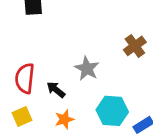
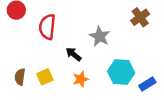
red semicircle: (25, 78) -> (47, 27), moved

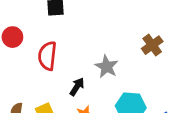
black arrow: (73, 54) -> (77, 87), turned 84

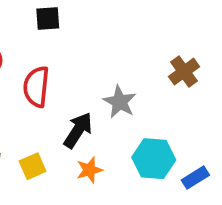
black arrow: (77, 87) -> (78, 130), size x1.4

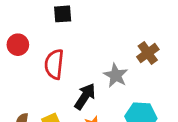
brown cross: (184, 72) -> (148, 53), moved

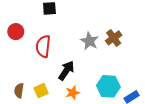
gray star: (116, 75) -> (89, 41), moved

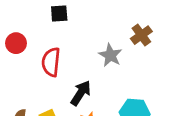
brown cross: (114, 38) -> (141, 35), moved

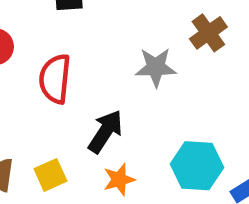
gray star: (110, 55) -> (156, 67), turned -30

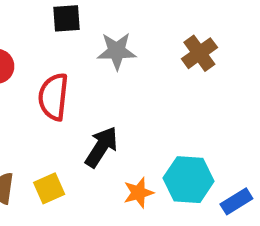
gray star: (156, 67) -> (117, 51), moved
orange star: (119, 179) -> (138, 193), moved

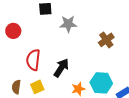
brown cross: (199, 53) -> (106, 40), moved
red semicircle: (53, 97) -> (33, 60), moved

